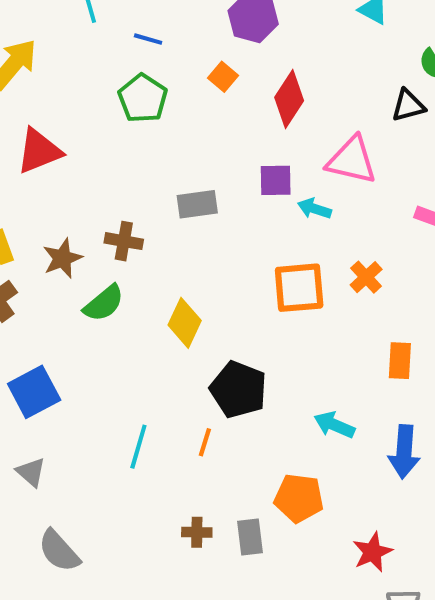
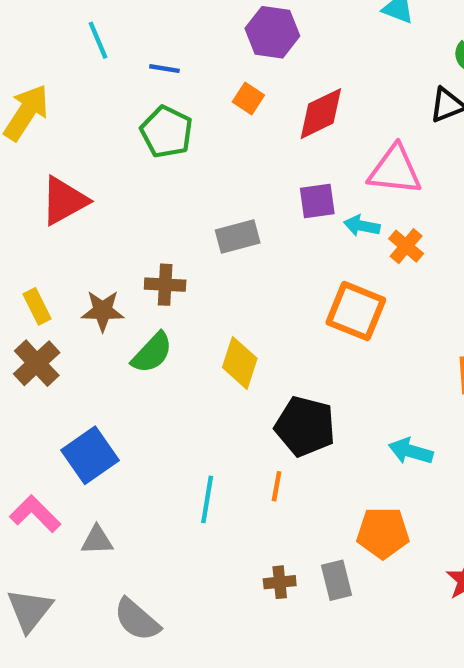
red diamond: (289, 99) -> (321, 114), turned 38
brown star: (62, 258) -> (103, 311), turned 30
orange cross: (366, 277) -> (406, 246), moved
orange square: (299, 288) -> (356, 311), turned 34
gray triangle: (31, 472) -> (97, 540), turned -36

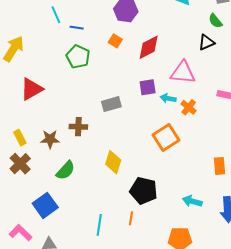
cyan line: (98, 40) -> (56, 15), moved
orange square: (356, 311) -> (166, 137), turned 36
green semicircle: (152, 353) -> (66, 170), moved

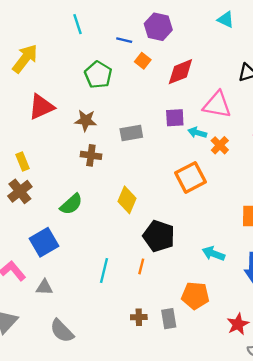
blue line: (77, 28) -> (124, 40), moved
brown star: (50, 139) -> (86, 120), moved

